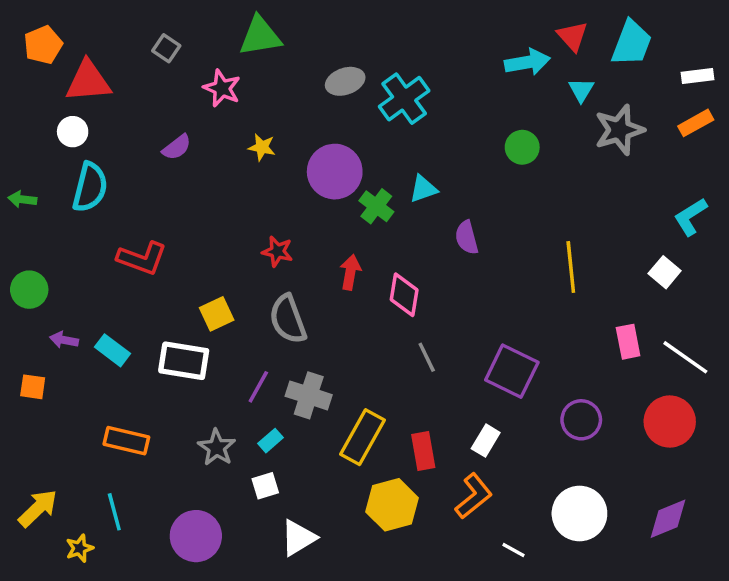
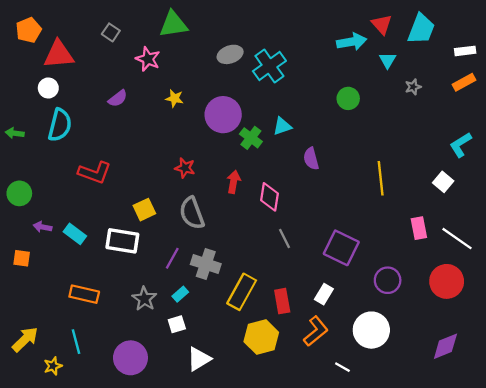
gray star: (619, 130) -> (413, 87), size x0.5
white circle: (579, 513) -> (371, 330), moved

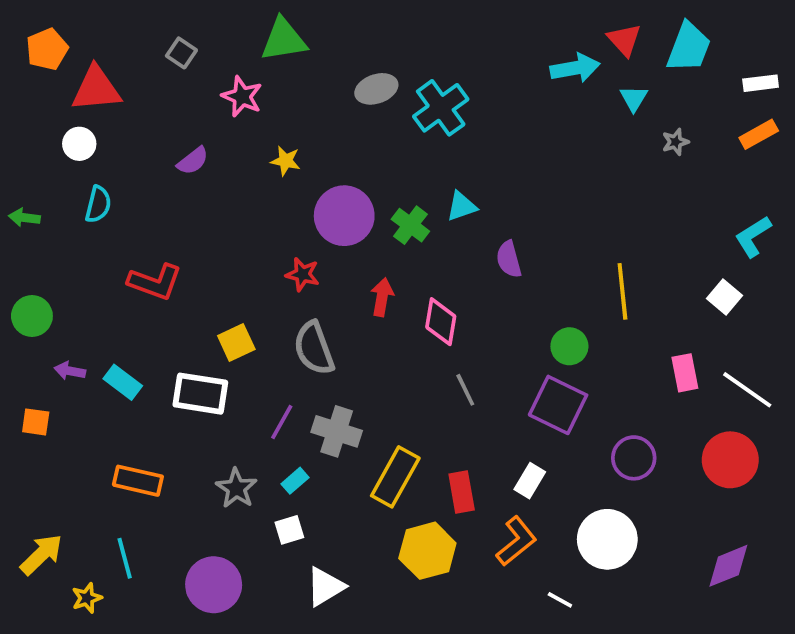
green circle: (348, 98) -> (569, 346), moved
purple circle: (223, 115) -> (344, 216), moved
cyan semicircle: (60, 125) -> (98, 204), size x0.7

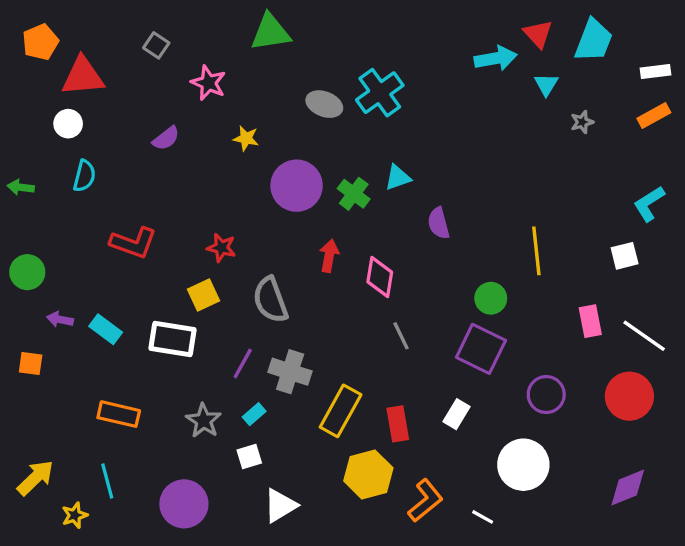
green triangle: (284, 40) -> (270, 32), moved
gray ellipse: (376, 89) -> (324, 104), moved, turned 40
red star: (303, 274) -> (221, 248), moved
white square: (725, 297) -> (625, 256), turned 36
orange L-shape: (516, 541) -> (425, 501), moved

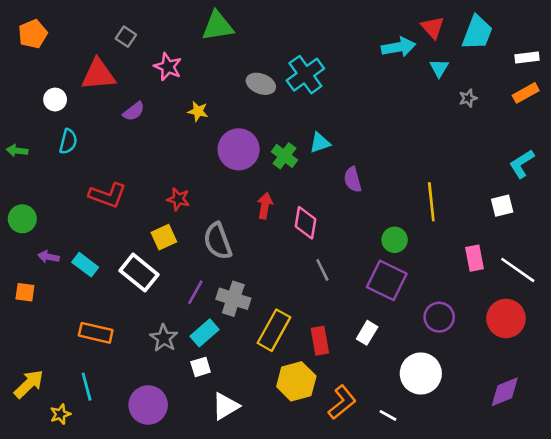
red triangle: (83, 76) -> (98, 75), moved
white rectangle: (173, 339) -> (139, 273), turned 30
cyan rectangle: (254, 414) -> (205, 333), size x1.5

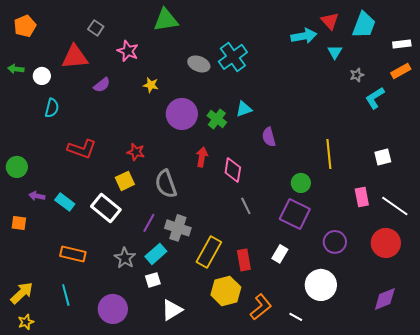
green arrow: (17, 151) -> (16, 69), moved
cyan L-shape: (522, 164) -> (375, 98), moved
yellow star: (60, 414) -> (26, 322), moved

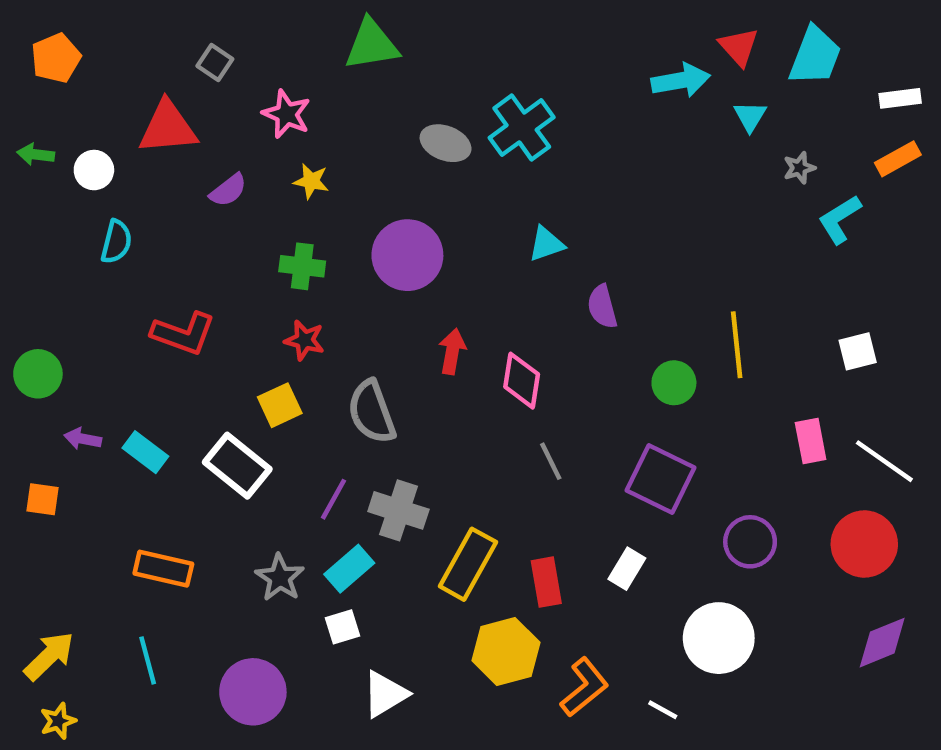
yellow star: (151, 85) -> (311, 181), moved
green cross: (217, 119) -> (302, 266), moved, turned -30
green circle: (301, 183) -> (674, 383), moved
purple diamond: (385, 299) -> (882, 643), moved

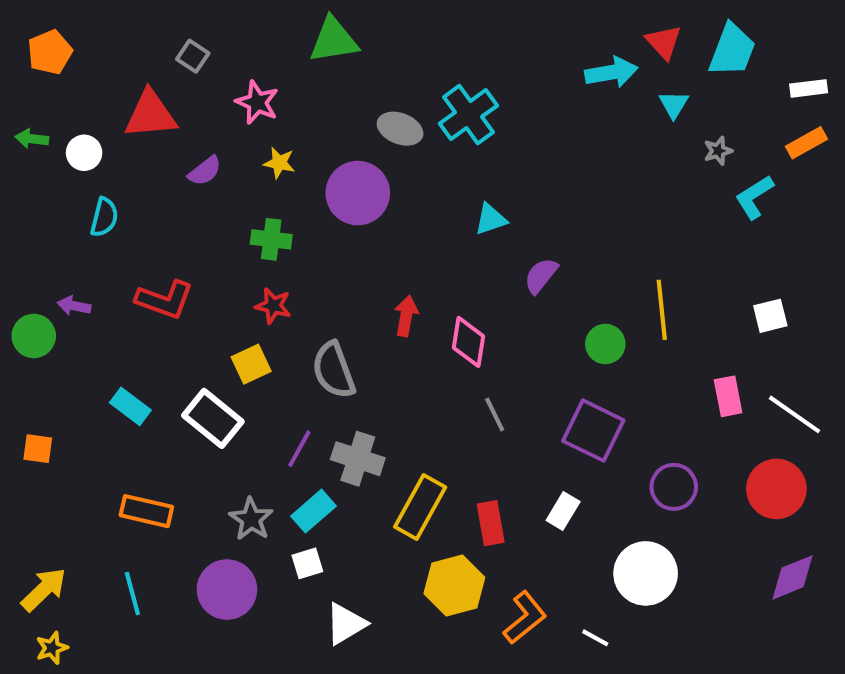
purple circle: (407, 255) -> (358, 193), moved
purple semicircle: (602, 307) -> (541, 276), turned 54
purple arrow: (83, 439) -> (74, 306), moved
purple circle: (253, 692) -> (227, 590), moved

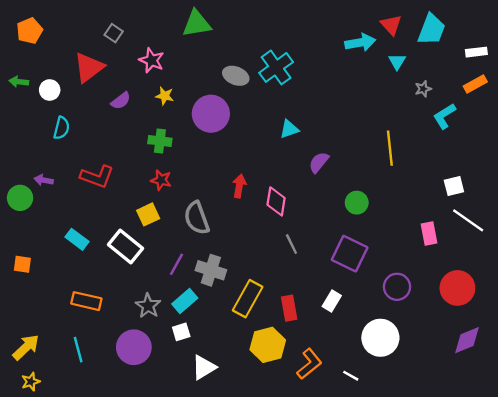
red triangle: (150, 115) -> (89, 67), turned -32
yellow line: (662, 310) -> (390, 148), moved
white line: (795, 414) -> (468, 220), moved

